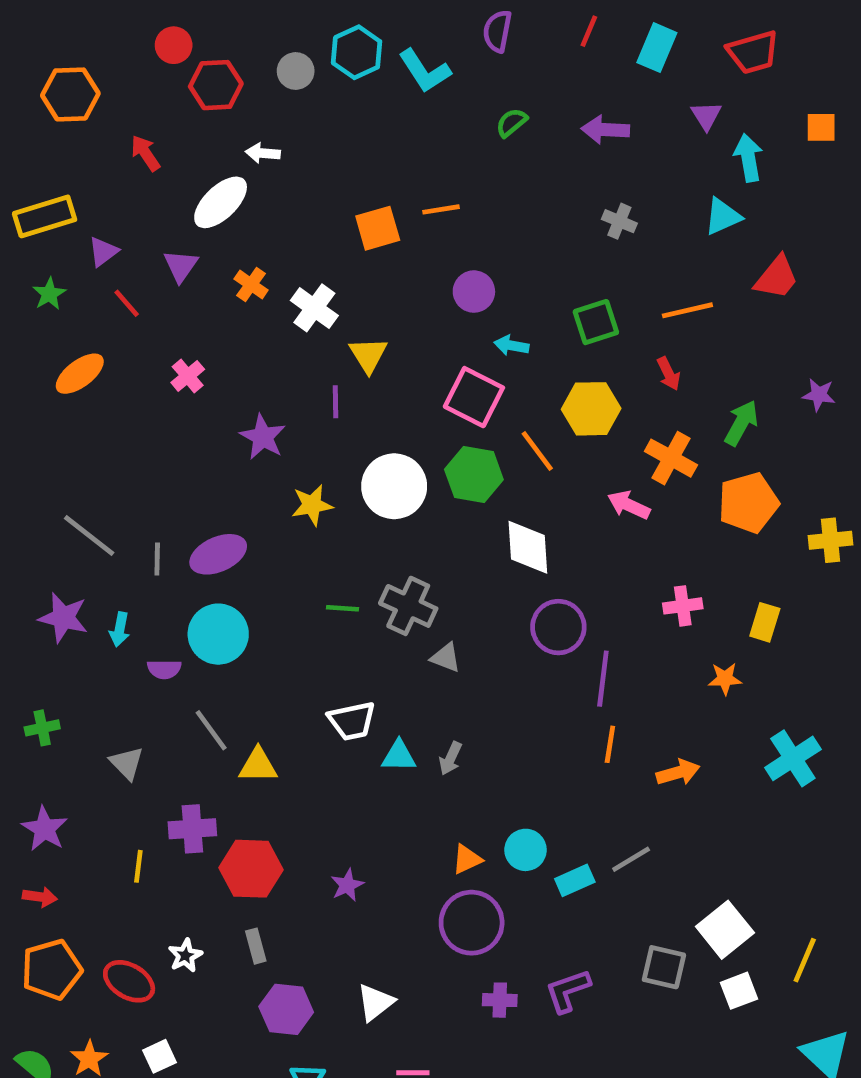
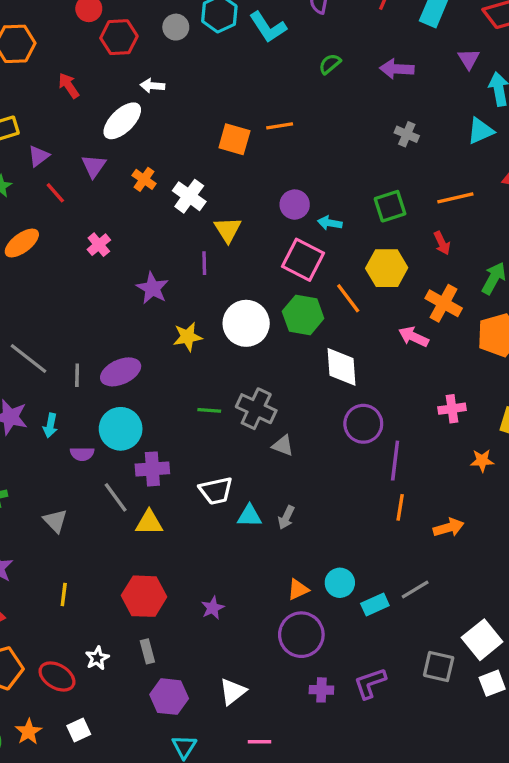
orange square: (378, 228) -> (234, 139), turned 32
purple circle: (474, 292) -> (295, 205), moved
purple cross: (192, 829) -> (152, 469), moved

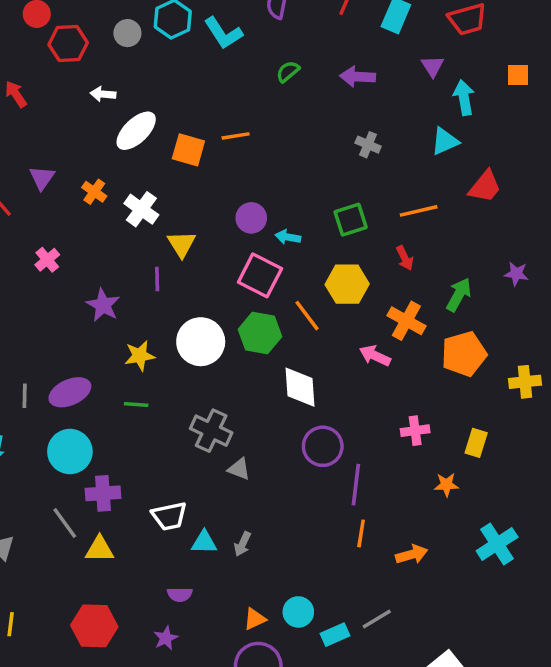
white ellipse: (122, 121) -> (136, 131), moved
green line: (209, 410) -> (136, 404), moved
purple semicircle: (82, 454) -> (180, 595), moved

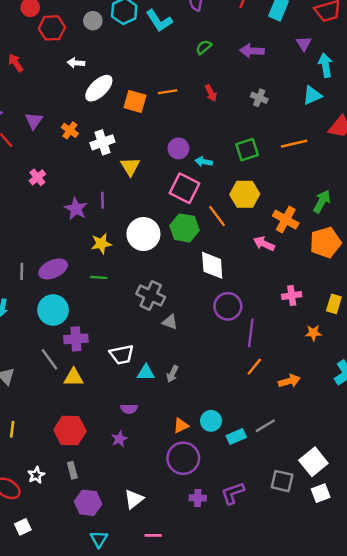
white cross: (141, 209) -> (102, 142), turned 35
red arrow: (405, 258) -> (211, 93), moved
purple line: (157, 279) -> (102, 200), moved
orange line: (361, 533) -> (254, 367), turned 30

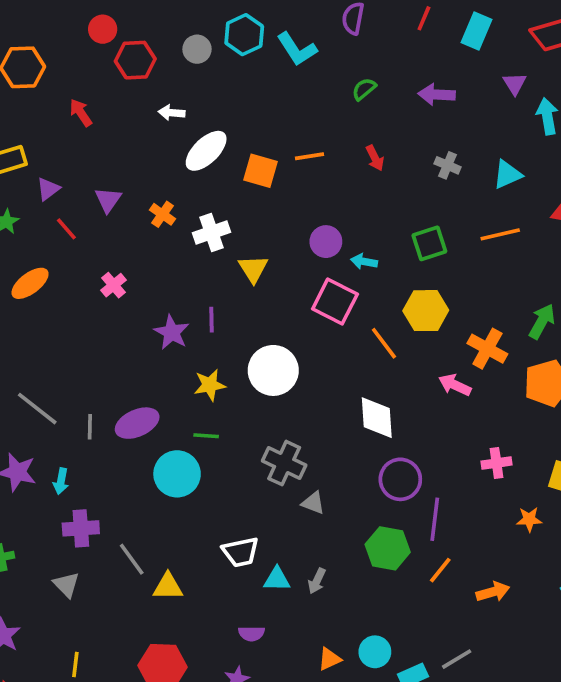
cyan triangle: (312, 95) -> (507, 174), moved
green hexagon: (184, 228) -> (388, 548), moved
cyan circle: (53, 310) -> (177, 474), moved
purple cross: (76, 339) -> (81, 528), moved

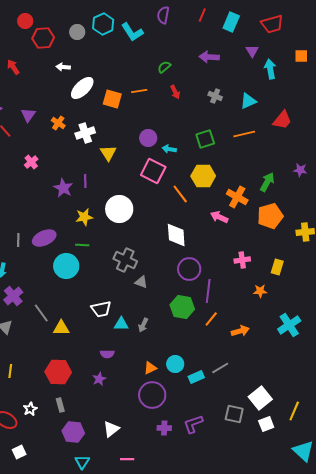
green semicircle: (364, 89) -> (164, 67), moved
purple cross: (81, 528) -> (13, 296), turned -36

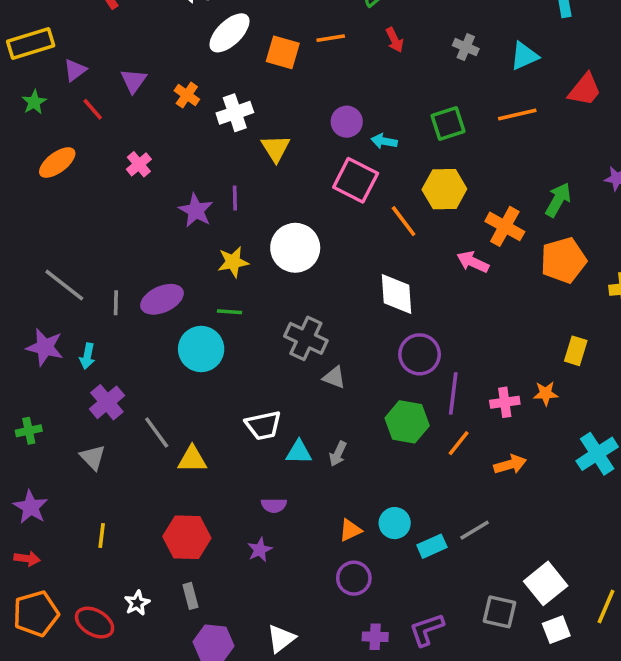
pink cross: (242, 260) -> (505, 402), moved
purple circle: (152, 395) -> (354, 578), size x0.7

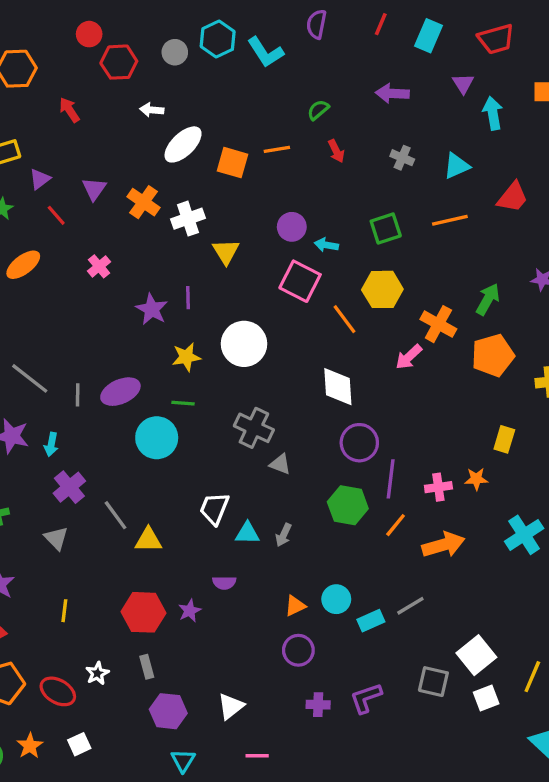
orange cross: (187, 95) -> (144, 202), size x1.4
pink arrow: (473, 262) -> (409, 357), turned -68
white trapezoid: (263, 425) -> (214, 509), turned 124
orange arrow: (510, 464) -> (443, 545), size x1.4
purple star: (260, 550) -> (190, 611), moved

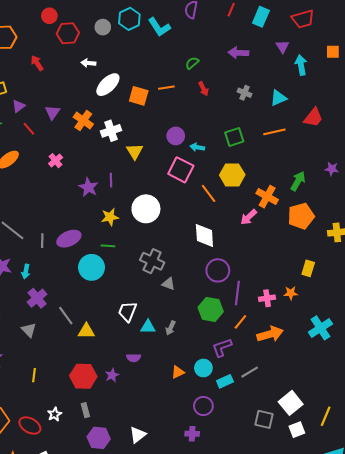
purple circle: (298, 650) -> (203, 406), moved
purple L-shape: (366, 698) -> (222, 347), moved

